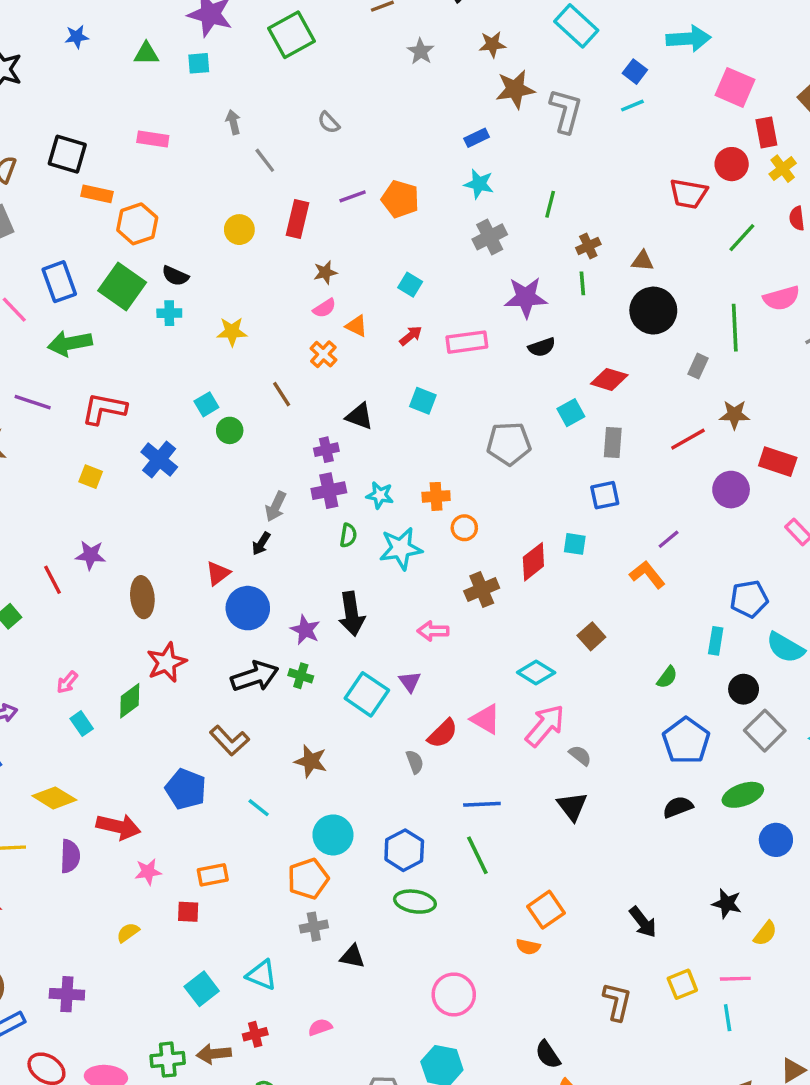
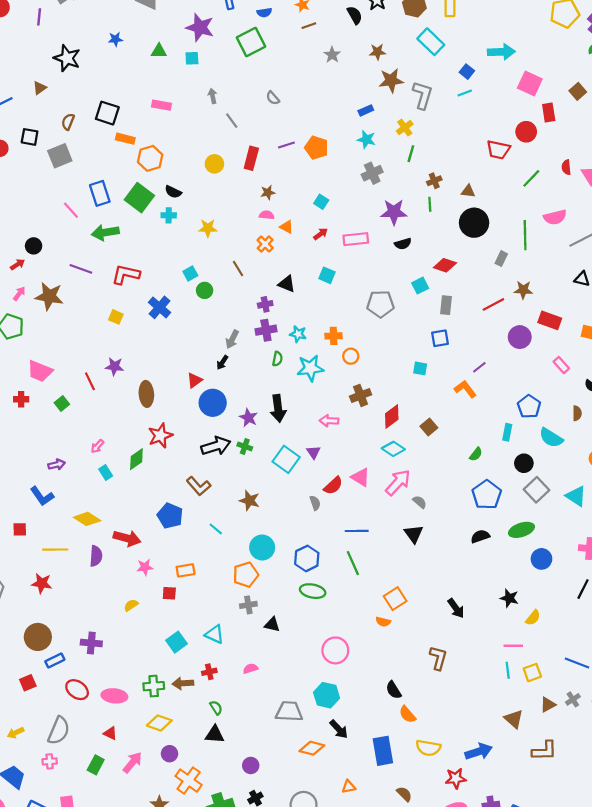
yellow cross: (783, 169) -> (405, 128), moved
pink semicircle: (324, 308) -> (267, 215), turned -144
red diamond: (533, 562) -> (392, 416), moved
blue pentagon: (749, 599) -> (529, 406), turned -30
yellow square: (682, 984) -> (532, 673), moved

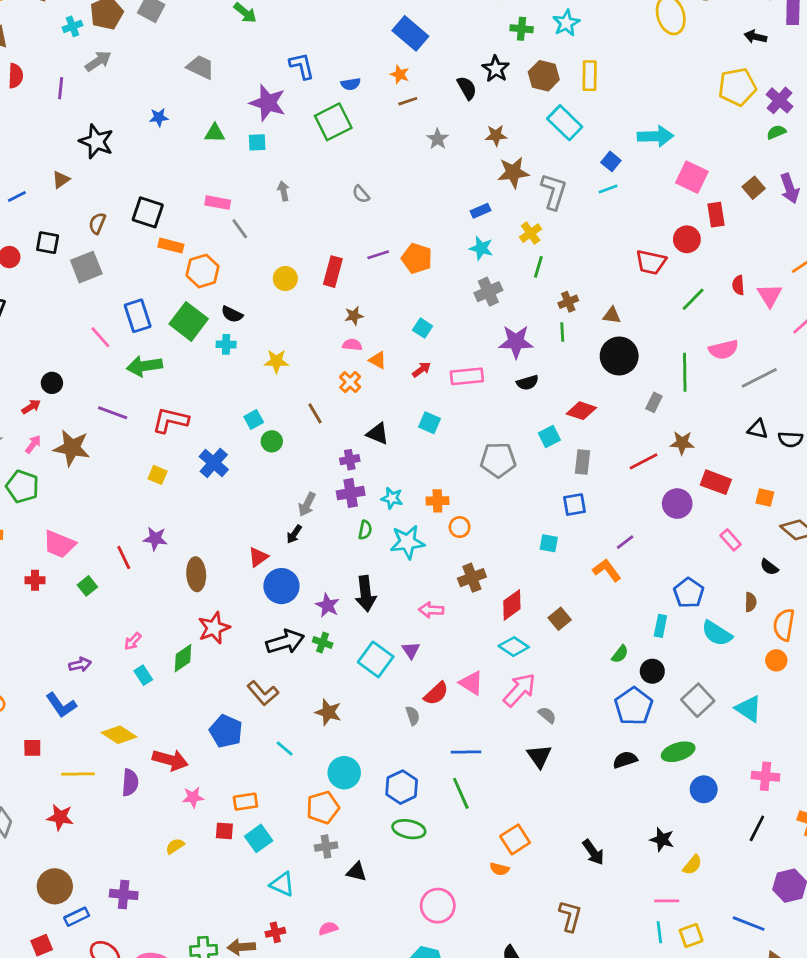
gray line: (232, 121) -> (240, 229), moved
black circle: (524, 463) -> (652, 671), moved
cyan square: (176, 642) -> (259, 838), moved

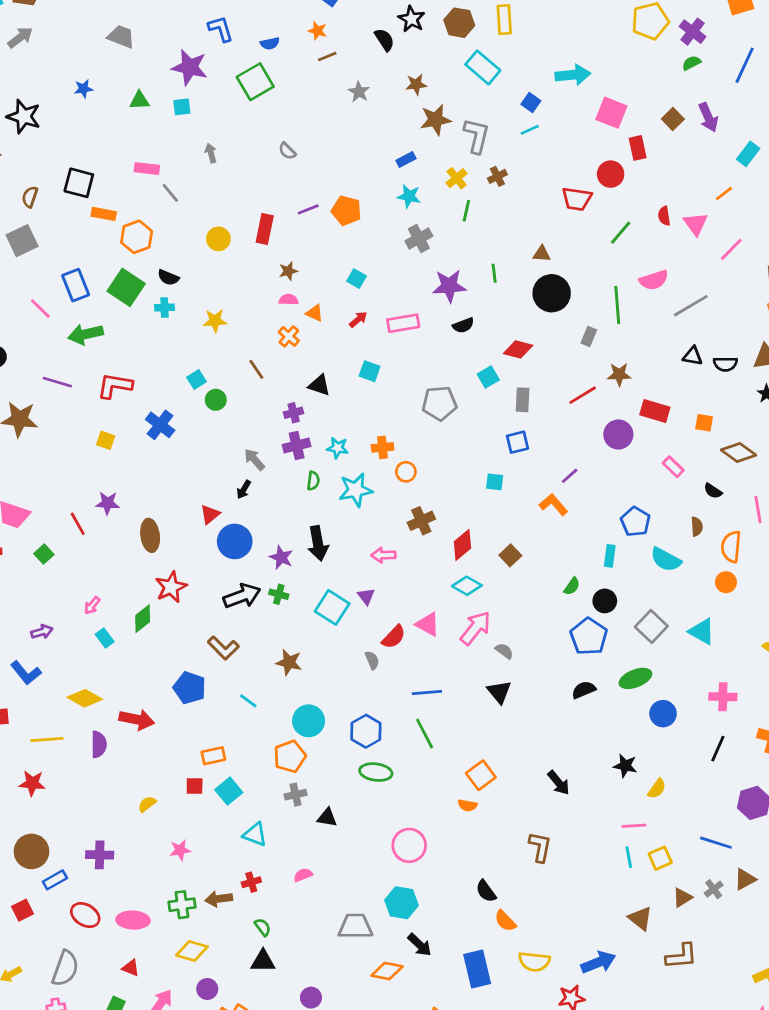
brown cross: (568, 302) -> (497, 176), moved
gray arrow: (307, 504) -> (254, 459), turned 115
pink star: (193, 797) -> (180, 850), moved

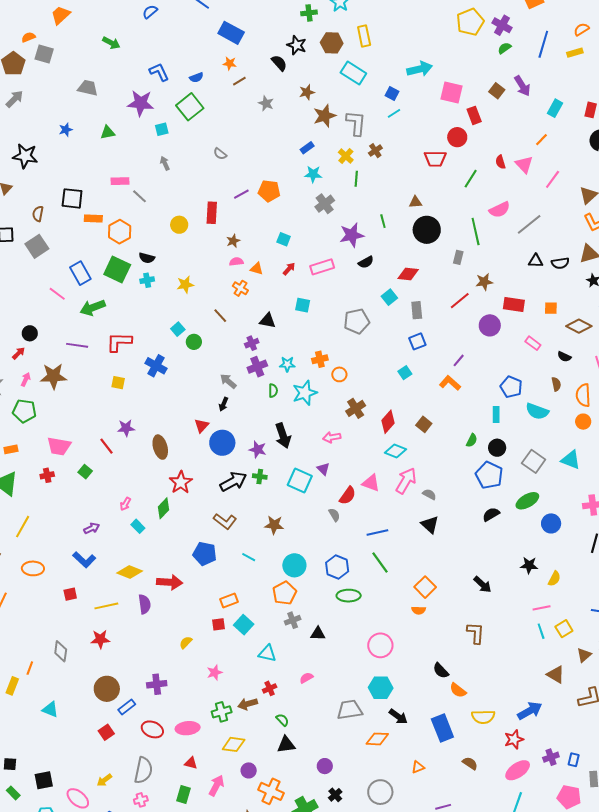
cyan square: (182, 107) -> (162, 129), moved
cyan square: (495, 482) -> (405, 373), turned -32

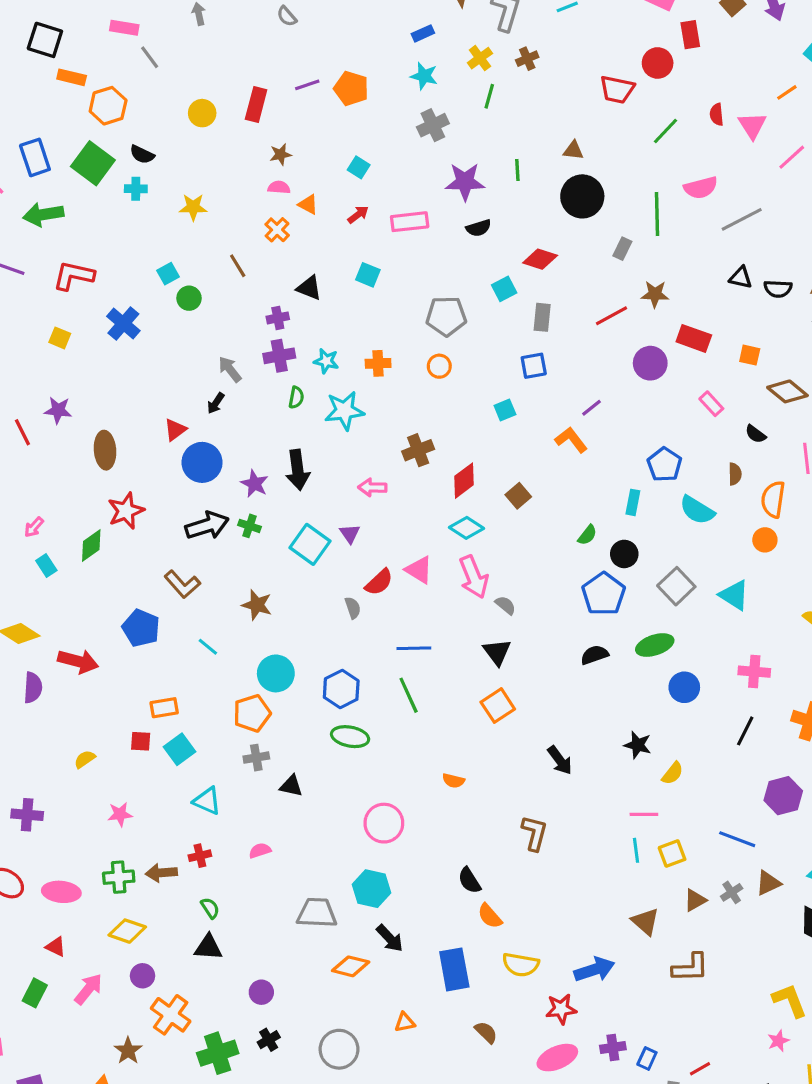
orange circle: (339, 374) -> (439, 366), moved
pink arrow: (406, 481) -> (474, 577), turned 116
orange square: (425, 587) -> (498, 706), moved

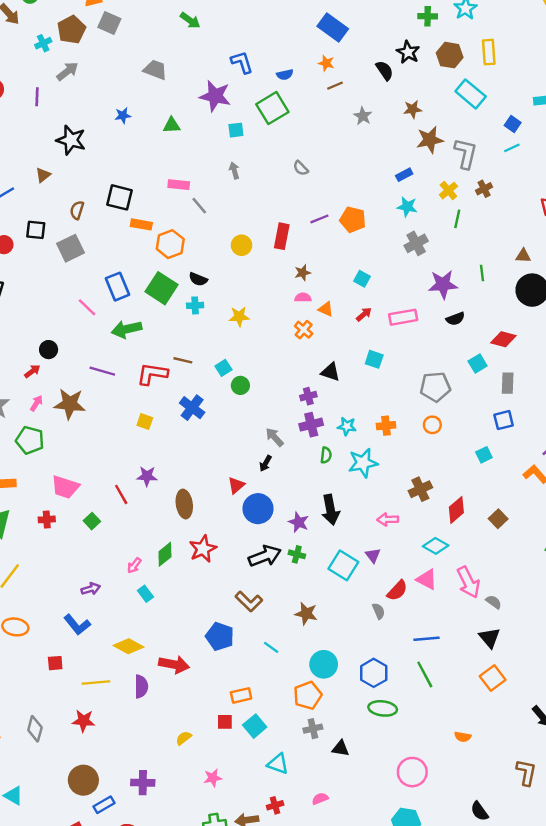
brown line: (238, 266) -> (183, 360), moved, turned -42
cyan diamond: (467, 528) -> (436, 546), moved
green diamond: (91, 545) -> (165, 554), moved

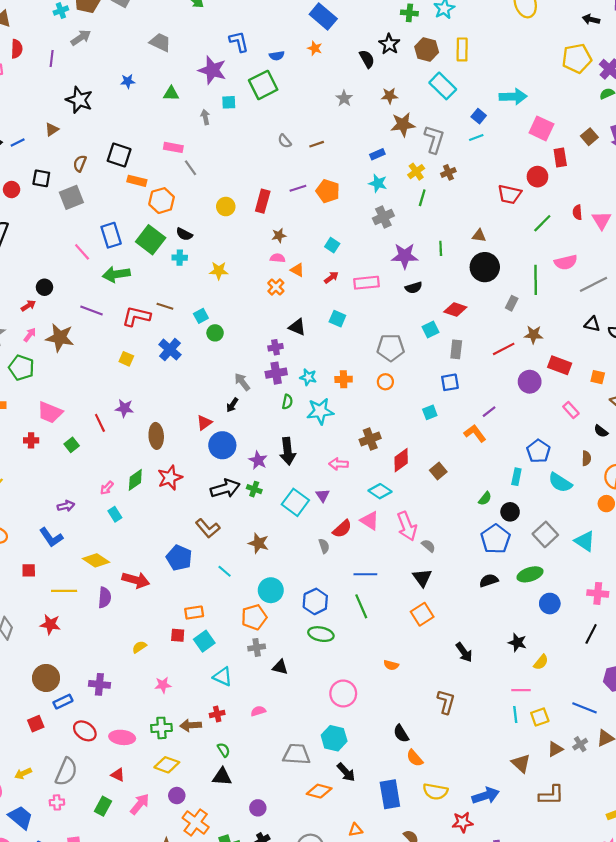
brown line: (335, 86) -> (317, 144), moved
gray arrow: (234, 171) -> (205, 117), moved

